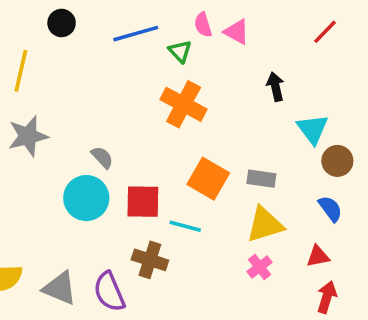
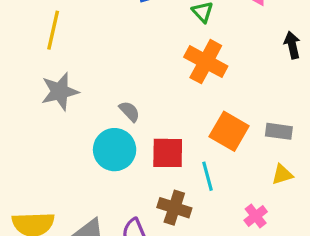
yellow triangle: (265, 225) -> (282, 174), size x0.6
cyan line: (185, 226) -> (208, 176), turned 60
pink cross: (260, 267) -> (256, 216), moved

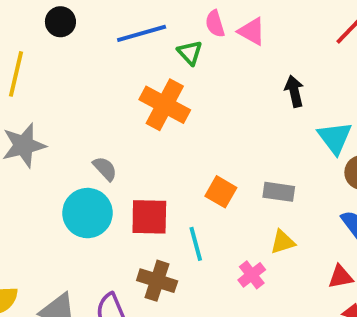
orange cross: (206, 62) -> (165, 105), moved
orange square: (229, 131) -> (221, 192), size x0.7
pink cross: (256, 216) -> (252, 275), moved

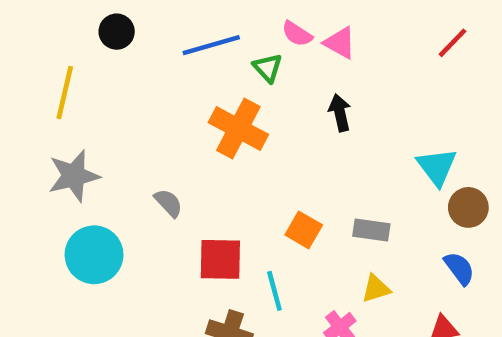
pink semicircle: (215, 24) -> (297, 34), turned -40
black arrow: (294, 91) -> (340, 113), moved
cyan circle: (87, 213) -> (94, 255), moved

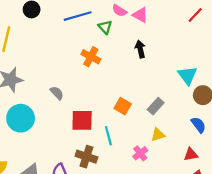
orange cross: (238, 129) -> (91, 57), size x0.7
gray rectangle: (371, 230) -> (156, 106), turned -56

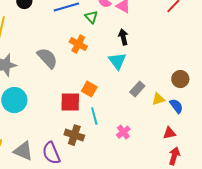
cyan triangle: (187, 75) -> (117, 61), moved
gray semicircle: (57, 93) -> (47, 58), moved, size x1.6
orange square: (123, 106) -> (89, 89), moved
yellow triangle: (158, 135) -> (158, 99), moved

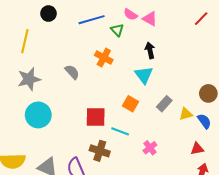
gray semicircle: (47, 58) -> (72, 72), size x0.7
orange square: (89, 89) -> (130, 104), moved
cyan line: (94, 116) -> (120, 131), turned -54

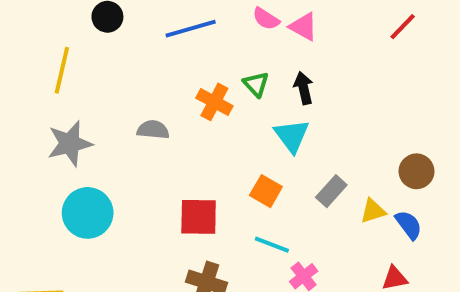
green triangle: (117, 30) -> (256, 84), moved
gray semicircle: (72, 72) -> (153, 130), turned -42
cyan line: (120, 131) -> (272, 245), moved

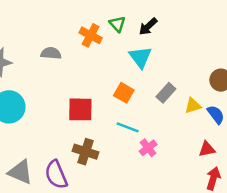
black arrow: (304, 88) -> (148, 26), turned -120

